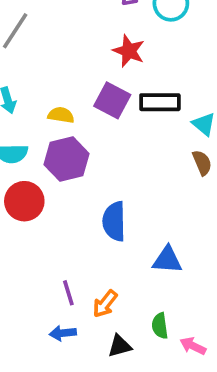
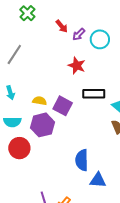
purple square: (112, 100) -> (63, 106), moved
blue semicircle: (114, 221) -> (82, 160), moved

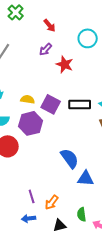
purple arrow: (79, 34) -> (46, 49), moved
black rectangle: (94, 94) -> (80, 104), moved
blue semicircle: (82, 160) -> (70, 158), turned 145

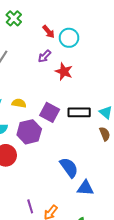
cyan circle: (88, 38) -> (69, 38), moved
yellow semicircle: (28, 99) -> (19, 103), moved

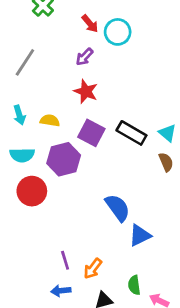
red star: (64, 72) -> (86, 91), moved
black rectangle: (79, 112) -> (131, 133), turned 30
blue triangle: (85, 188) -> (140, 235), turned -30

